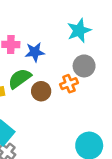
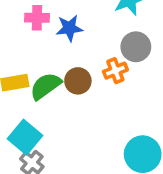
green semicircle: (20, 79) -> (46, 86), moved

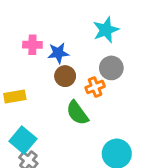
brown circle: (78, 81) -> (65, 76), moved
green semicircle: (46, 86) -> (77, 113), moved, turned -90

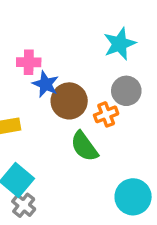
blue star: (58, 53) -> (46, 84), moved, turned 30
brown circle: (65, 76) -> (69, 101), size x1.4

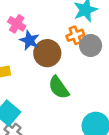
pink cross: (29, 62) -> (17, 24), turned 30
orange cross: (106, 114) -> (75, 35), moved

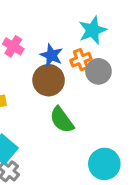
blue star: (29, 40) -> (51, 55), moved

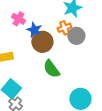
blue star: (51, 55) -> (34, 30), moved

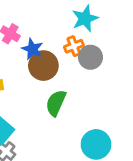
green semicircle: (51, 69) -> (56, 103), turned 60

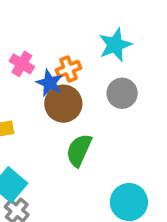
orange cross: (74, 46) -> (69, 69), moved

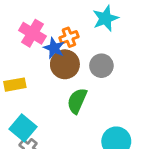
pink cross: (22, 64) -> (32, 33), size x1.4
gray circle: (122, 93) -> (101, 66), moved

